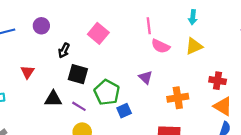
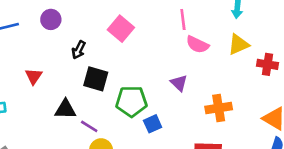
red cross: (218, 81) -> (267, 64), moved
green pentagon: (107, 92) -> (131, 101), turned -30
purple line: (79, 106) -> (89, 126), moved

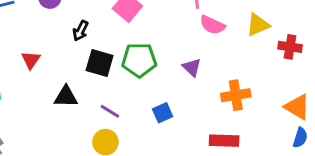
green pentagon: (131, 101) -> (139, 60), moved
purple line: (89, 126) -> (110, 111), moved

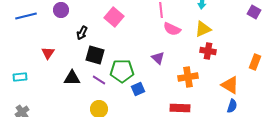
red cross: (290, 47) -> (208, 51), moved
green pentagon: (139, 60) -> (122, 71), moved
purple line: (110, 111) -> (99, 80), moved

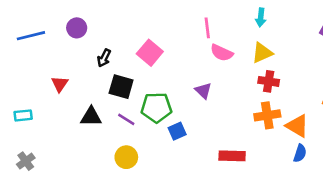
pink square: (114, 17) -> (150, 53), moved
orange cross: (188, 77) -> (267, 115), moved

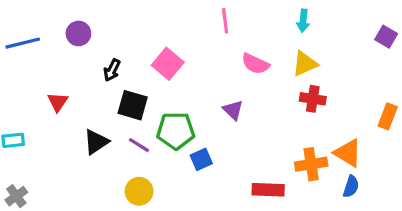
pink line: (207, 28) -> (225, 21), moved
orange cross: (267, 115) -> (311, 164), moved
black triangle: (91, 117) -> (96, 142), turned -35

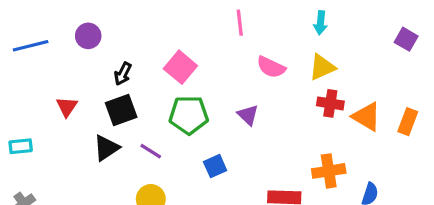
black square: (133, 105) -> (121, 110), moved, turned -36
green pentagon: (176, 131) -> (189, 115), moved
orange triangle: (348, 153) -> (367, 117), moved

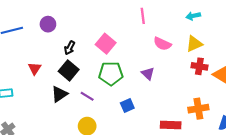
cyan arrow: (320, 23) -> (193, 16), turned 72
black square: (121, 110) -> (69, 70), turned -30

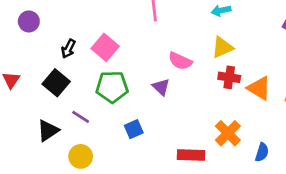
pink semicircle: (162, 44) -> (180, 61), moved
black arrow: (70, 48) -> (68, 49), moved
black triangle: (59, 94) -> (48, 131), moved
orange cross: (198, 109) -> (228, 133), turned -36

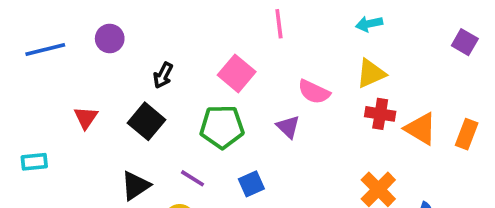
pink square: (105, 47) -> (237, 73), moved
purple line: (81, 117) -> (192, 178), moved

